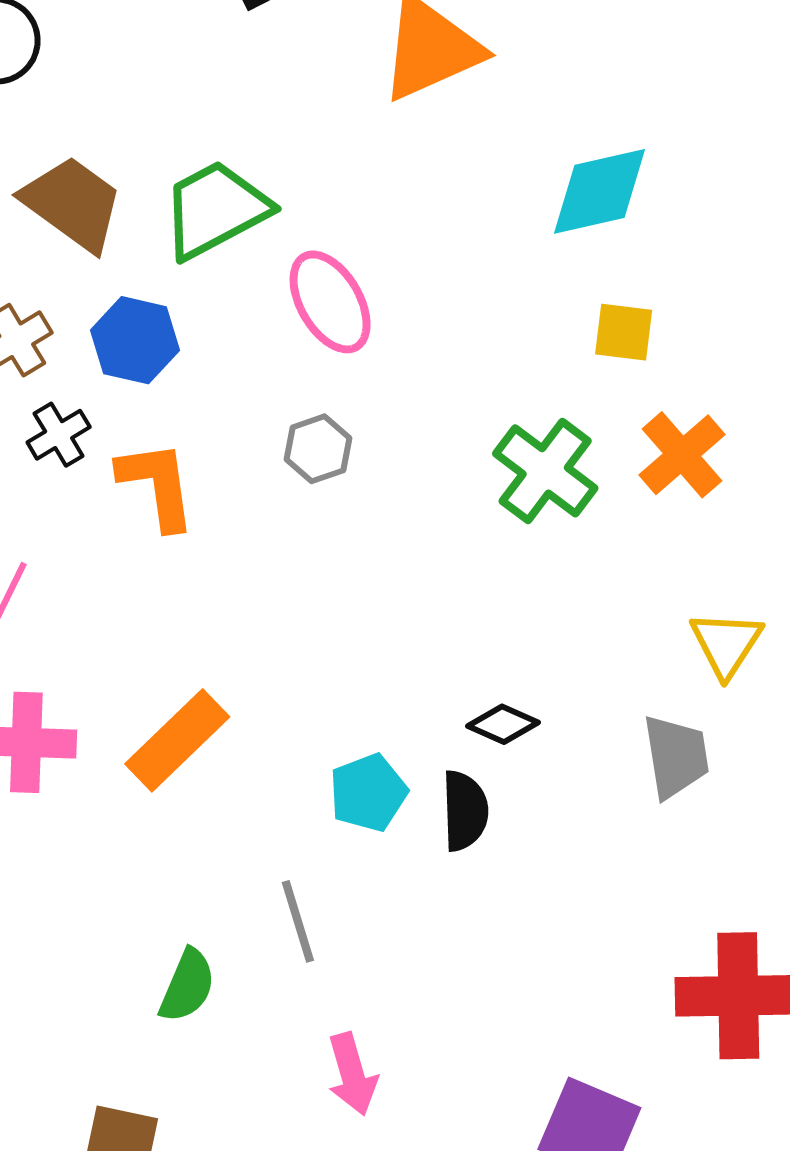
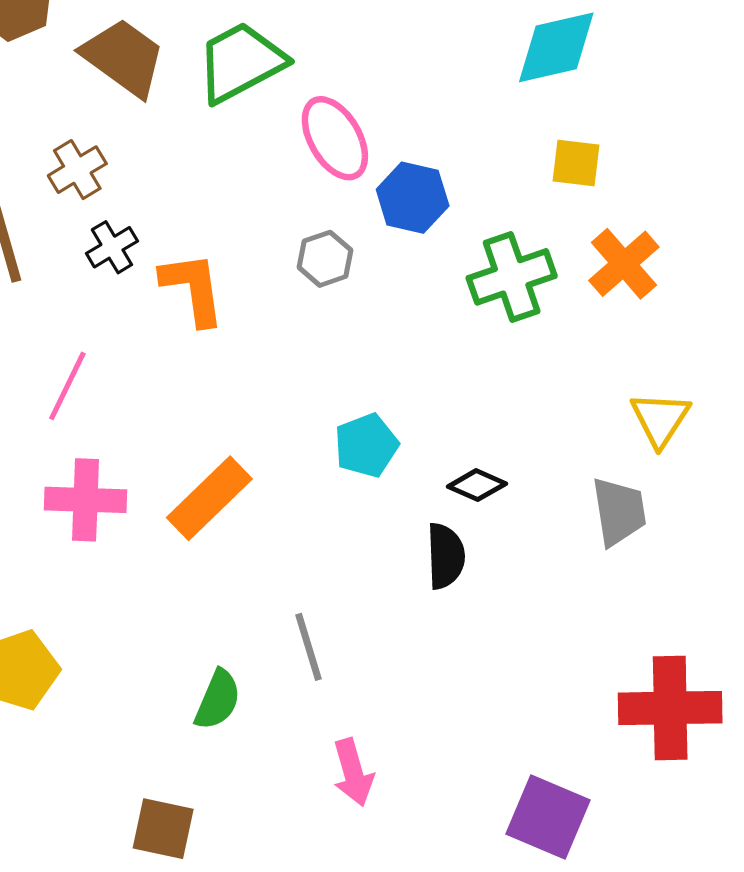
blue hexagon: (135, 340) -> (413, 198), moved
green cross: (545, 471) -> (512, 277), turned 34
cyan pentagon: (368, 793) -> (366, 445), moved

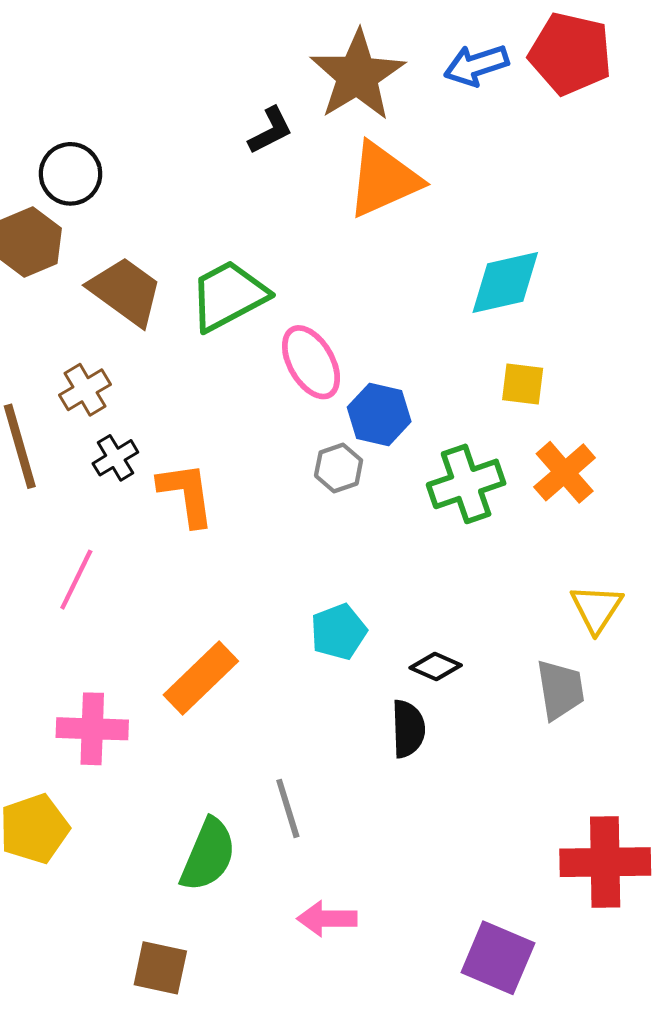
gray hexagon: (325, 259) -> (339, 468), moved
pink cross: (86, 500) -> (92, 729), moved
green semicircle: (218, 700) -> (208, 855), size x1.4
pink arrow: (353, 772) -> (327, 919), turned 106

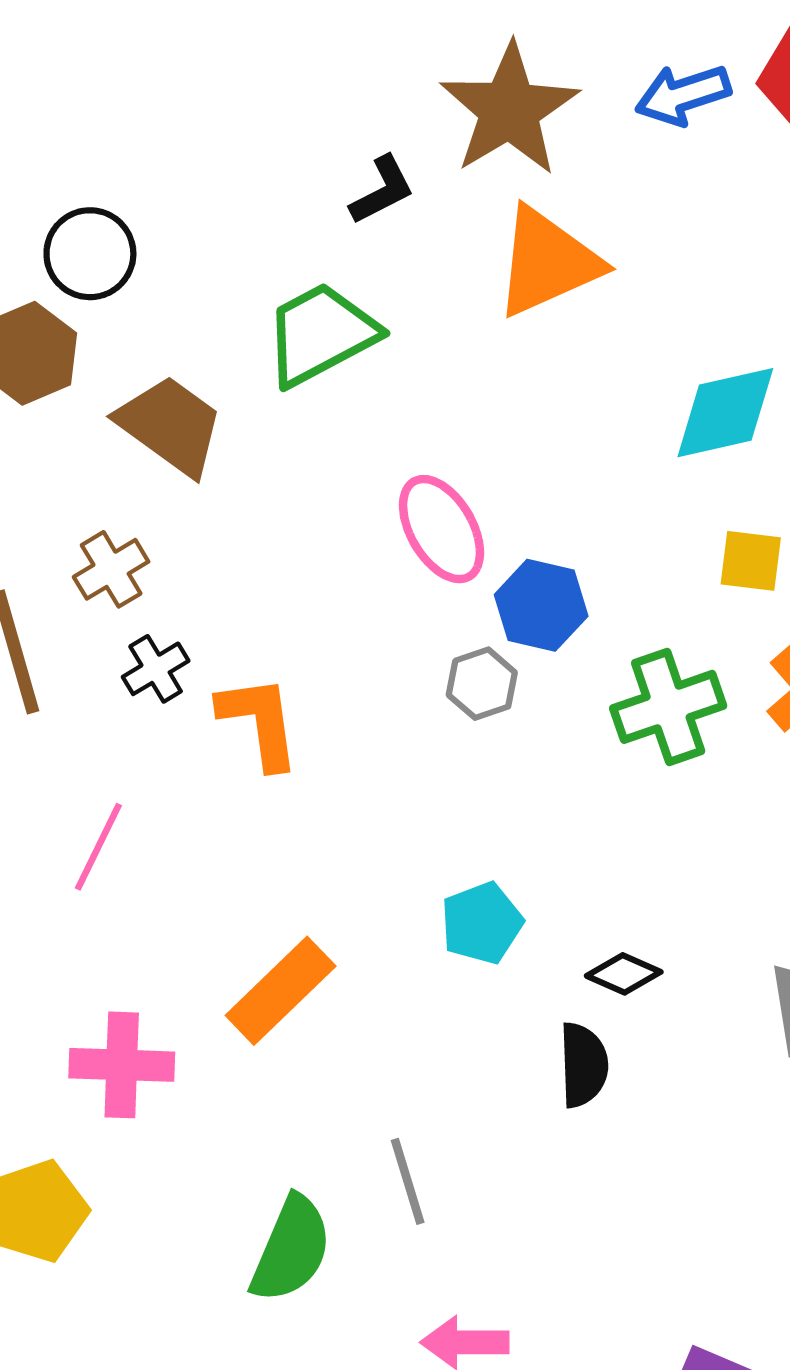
green trapezoid: (228, 296) -> (321, 334), moved

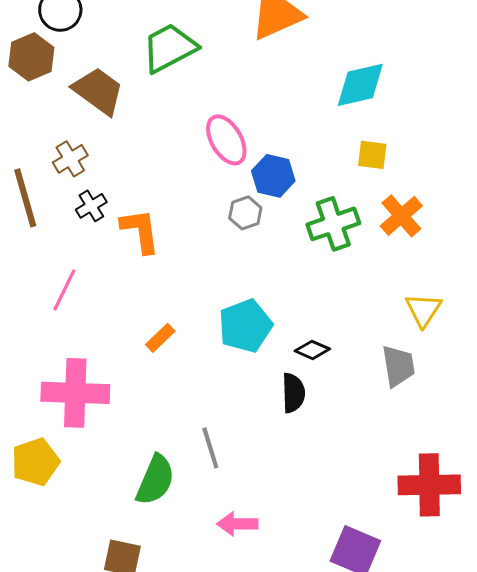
cyan pentagon: (482, 923) -> (245, 326), size x1.4
orange rectangle: (281, 991) -> (160, 338), moved, size x0.6
pink cross: (122, 1065) -> (75, 393), size x1.4

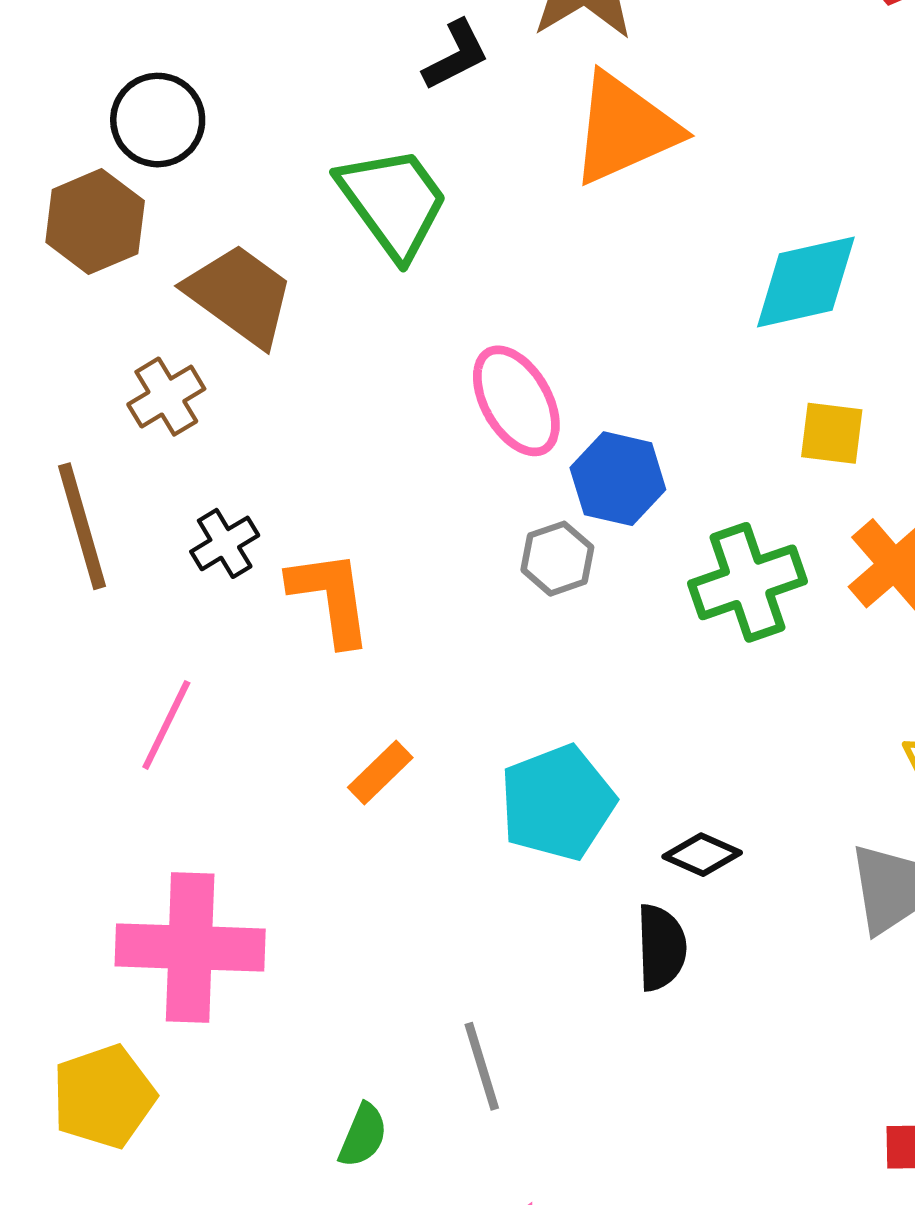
green trapezoid: (169, 48) -> (393, 202), turned 82
brown cross: (70, 159) -> (166, 397), moved
orange rectangle: (160, 338) -> (380, 772), moved
green semicircle: (155, 480) -> (363, 1135), size x0.6

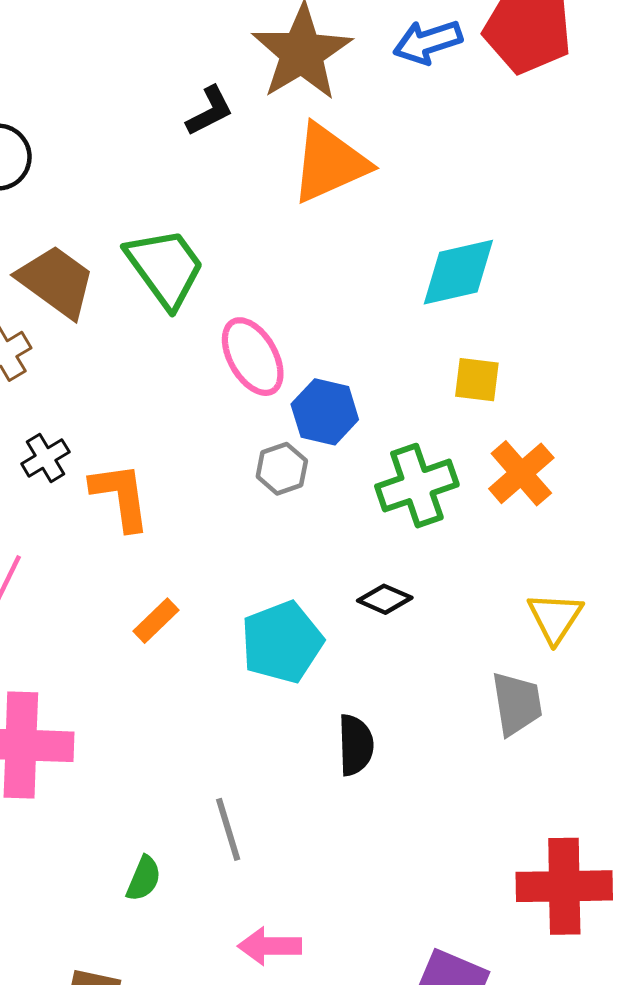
green trapezoid: (393, 202) -> (165, 268), moved
black diamond: (702, 855) -> (385, 599), moved

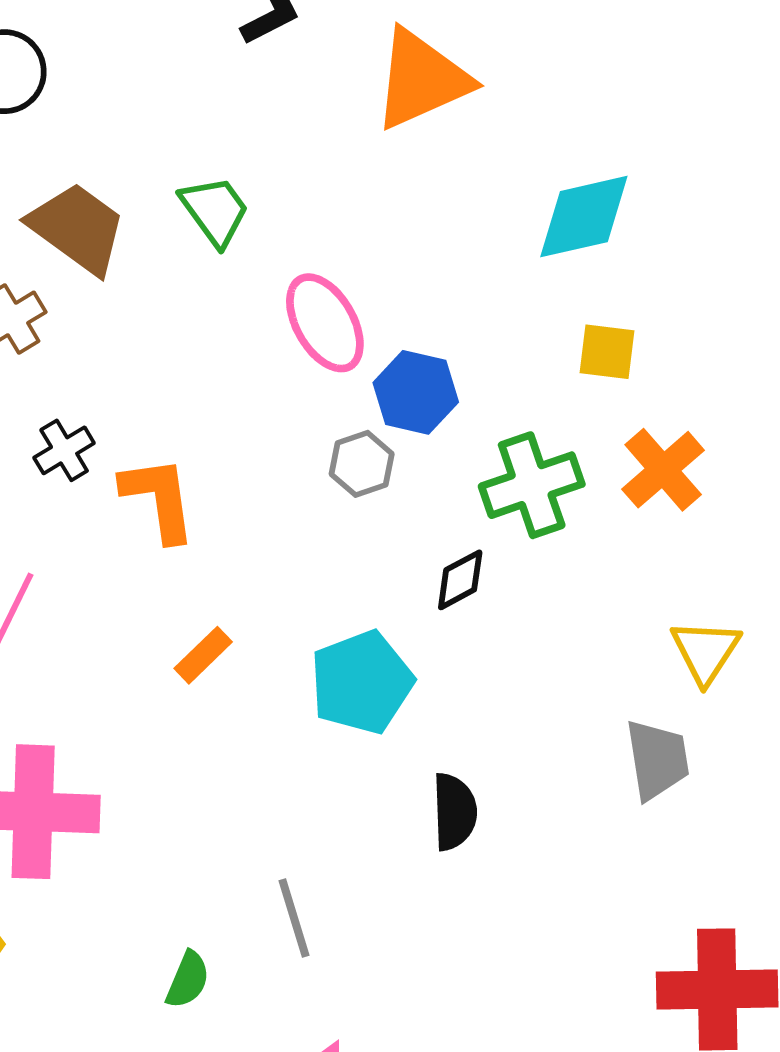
green trapezoid: (165, 268) -> (215, 211), size x0.7
black diamond: (385, 599) -> (460, 580), moved, turned -52

